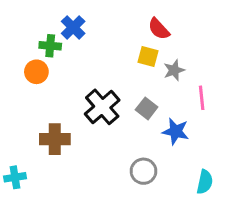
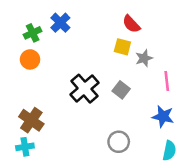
green cross: (50, 46) -> (33, 33), moved, turned -30
blue star: (176, 131) -> (163, 116), moved
brown cross: (55, 139) -> (31, 120), moved, turned 35
cyan cross: (15, 177) -> (25, 147), moved

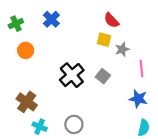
green cross: (33, 33) -> (16, 24), moved
gray circle: (119, 142) -> (74, 124), moved
cyan cross: (25, 147) -> (40, 127), moved, turned 32

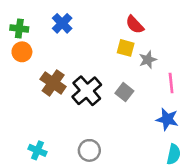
green cross: (16, 24) -> (19, 29), turned 32
orange circle: (26, 50) -> (22, 52), moved
brown cross: (27, 102) -> (53, 83), moved
cyan cross: (40, 127) -> (37, 150), moved

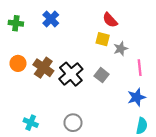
orange circle: (22, 52) -> (18, 63), moved
blue star: (167, 119) -> (136, 97), turned -30

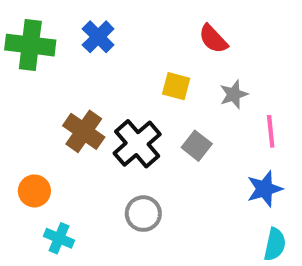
green cross: (16, 23) -> (30, 45), size x1.6
yellow square: (103, 39) -> (176, 86), moved
orange circle: (18, 63) -> (34, 191), moved
gray circle: (73, 123) -> (143, 214), moved

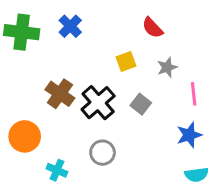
yellow square: (176, 86) -> (126, 62), turned -36
orange circle: (34, 191) -> (25, 136), size x1.4
cyan cross: (59, 238) -> (57, 170), moved
cyan semicircle: (275, 244) -> (197, 175), turned 70

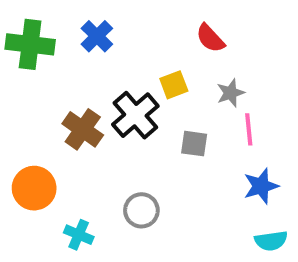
pink line: (194, 94) -> (249, 129), moved
black cross: (98, 103) -> (135, 115), moved
gray square: (141, 104) -> (194, 144), turned -30

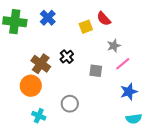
yellow square: (174, 85) -> (86, 27), moved
black cross: (135, 115) -> (67, 57), size x0.6
pink line: (249, 129) -> (123, 64), turned 56
orange circle: (34, 188) -> (31, 86), moved

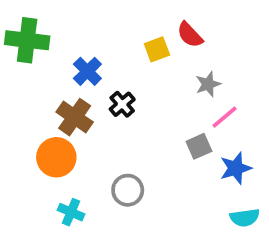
blue cross: (48, 18) -> (87, 71), moved
gray square: (96, 71) -> (199, 146), moved, turned -32

